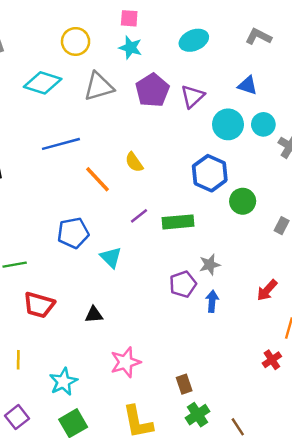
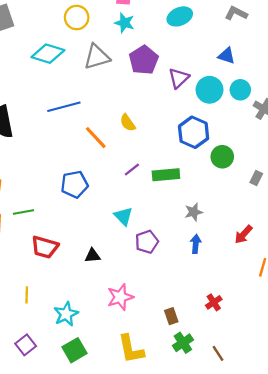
purple triangle: (193, 96) -> (179, 78), moved
cyan triangle: (111, 257) -> (123, 216), moved
purple pentagon: (183, 284) -> (147, 242), moved
red cross: (272, 360) -> (214, 302), moved

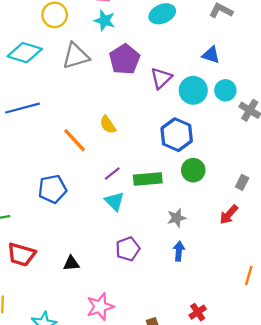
blue line: (64, 107) -> (22, 108), moved
green circle: (222, 157) -> (193, 170), moved
cyan triangle: (123, 216) -> (114, 201), moved
red arrow: (244, 234) -> (229, 215), moved

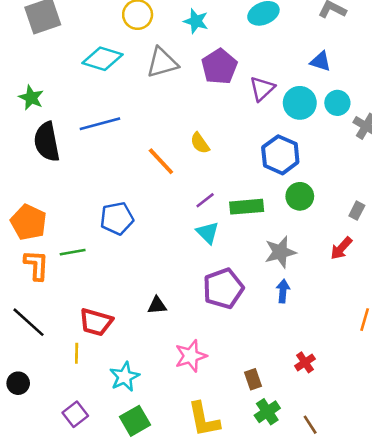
blue pentagon: (52, 189) -> (117, 218), moved
gray star: (177, 218) -> (280, 252), size x1.4
purple pentagon: (128, 249) -> (223, 288), size x1.4
red trapezoid: (21, 254) -> (96, 322), moved

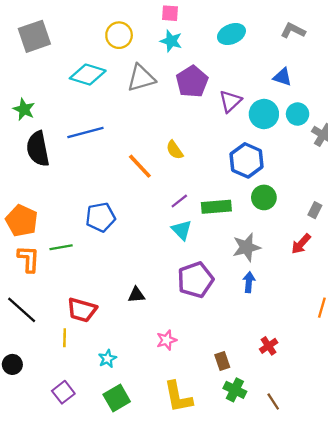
pink star: (191, 356) -> (167, 340), size x0.7
cyan star: (125, 377) -> (107, 359), size x0.7
green cross: (267, 412) -> (235, 390), turned -30

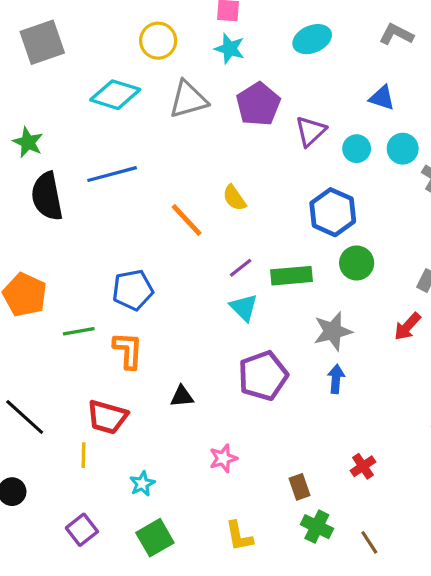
cyan circle: (264, 114) -> (357, 149), size x0.7
orange L-shape: (29, 259) -> (128, 350), moved
yellow L-shape: (178, 397) -> (239, 536), size x0.7

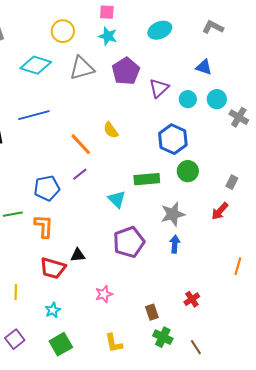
purple line: (241, 268) -> (80, 174), moved
red trapezoid: (107, 417) -> (53, 268), moved

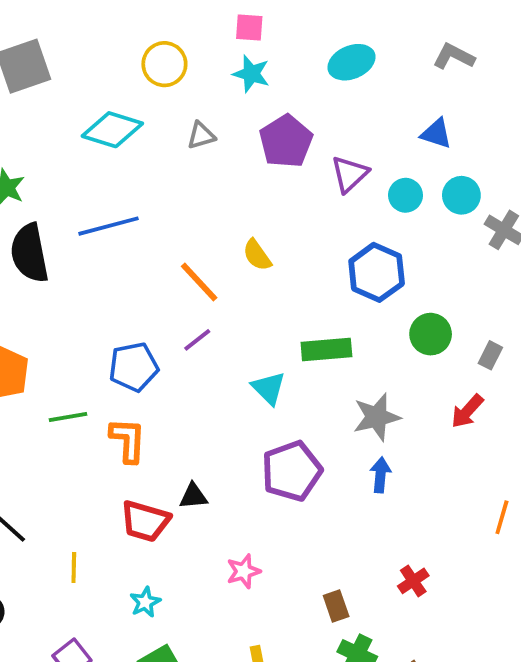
gray triangle: (82, 68) -> (201, 135), size x0.6
green circle: (188, 171) -> (431, 334), moved

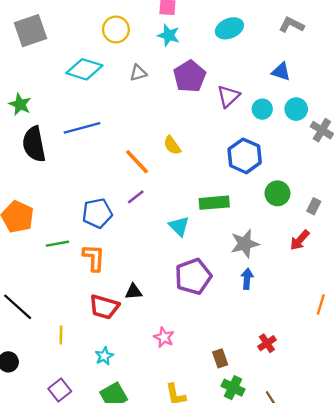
pink star: (244, 571) -> (164, 337), turned -30

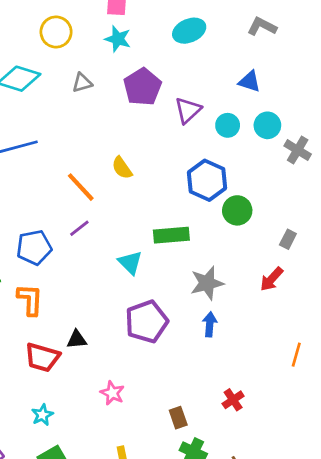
green circle: (277, 193) -> (237, 210), moved

